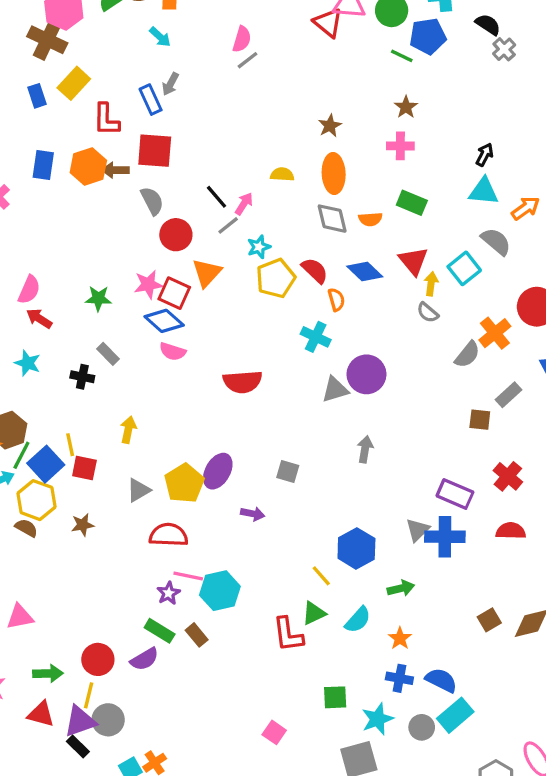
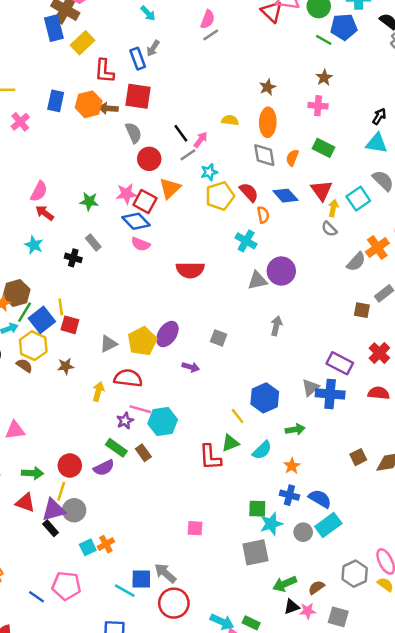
blue rectangle: (37, 96) -> (54, 28), moved, size x1.5
orange semicircle: (370, 219) -> (292, 158), turned 112
yellow arrow: (128, 430) -> (98, 392), moved
green square: (335, 697) -> (257, 509), moved
pink square: (274, 732) -> (195, 528), turned -35

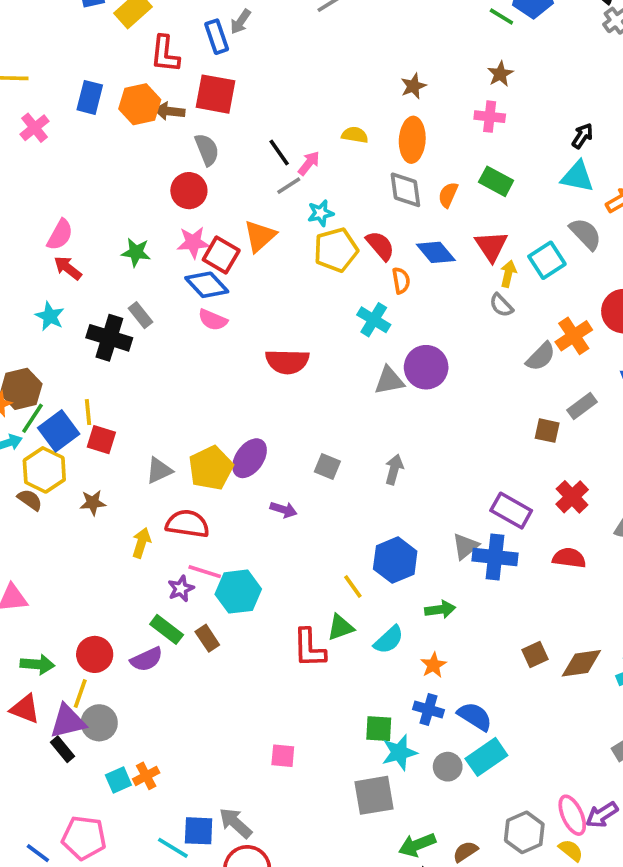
red circle: (149, 159) -> (189, 191), moved
black cross: (73, 258) -> (109, 338), size x1.6
gray arrow: (276, 326) -> (394, 469), moved

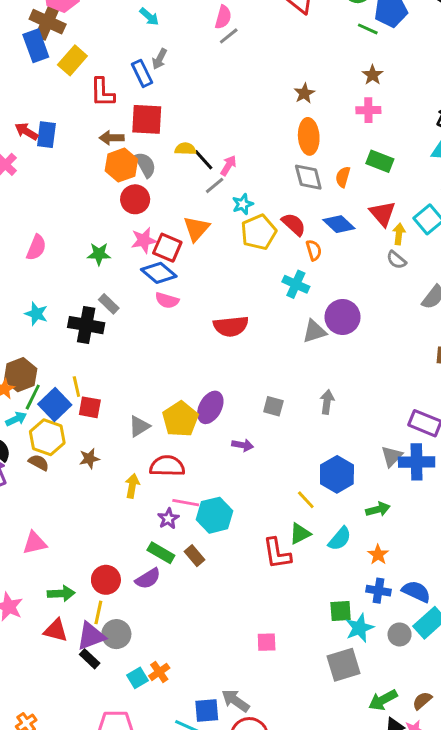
orange hexagon: (140, 104) -> (121, 165), moved
yellow semicircle: (355, 135) -> (185, 149), moved
red arrow: (68, 268) -> (26, 131), moved

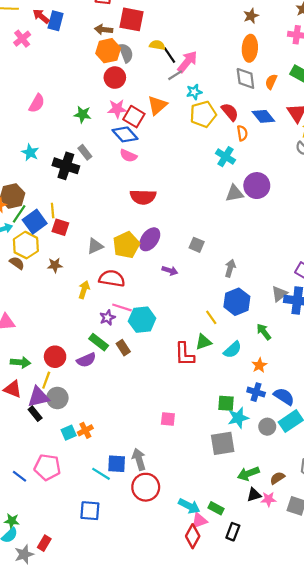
pink arrow: (228, 165) -> (187, 62), size x1.5
red semicircle: (231, 326) -> (143, 197), moved
gray arrow: (327, 402) -> (230, 268), moved
green arrow: (378, 509) -> (264, 332), turned -120
gray arrow: (235, 701) -> (139, 459), turned 30

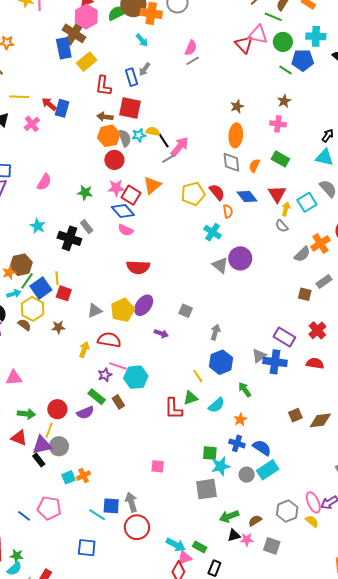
cyan star: (194, 92) -> (139, 135), moved
gray triangle: (234, 193) -> (220, 265), turned 48

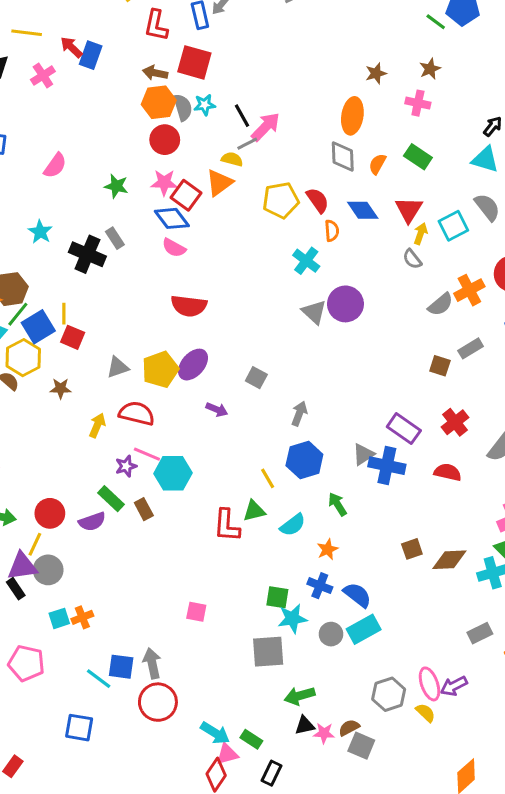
brown star: (237, 106) -> (376, 73), moved
yellow semicircle: (153, 131) -> (232, 159), moved
brown semicircle: (255, 521) -> (349, 728), moved

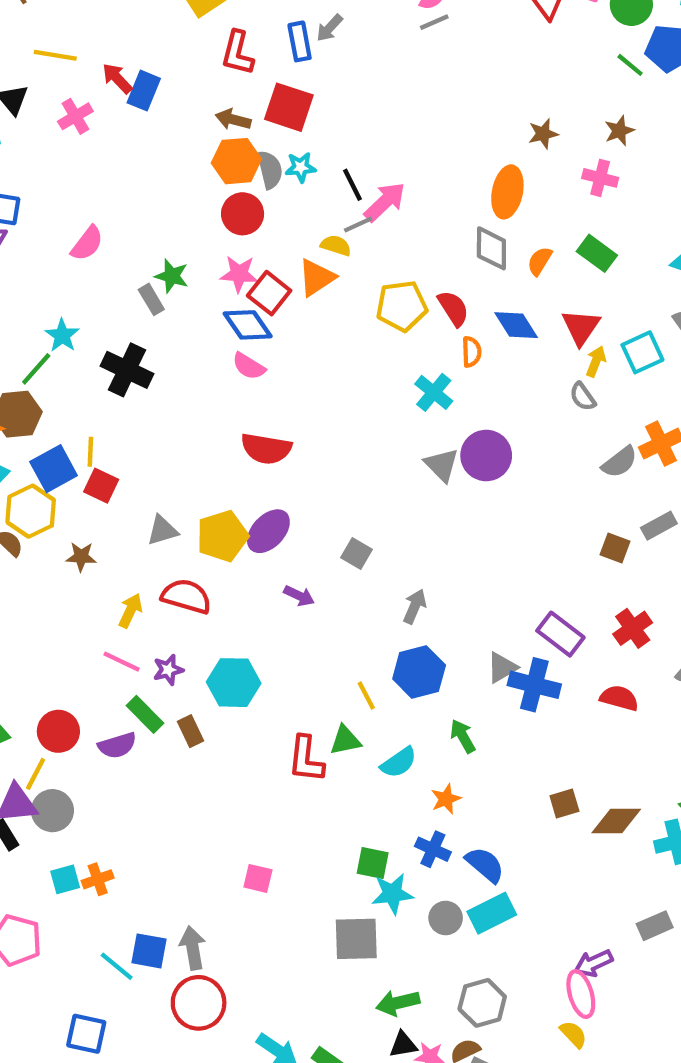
gray rectangle: (115, 238) -> (151, 299), moved
green line: (18, 314) -> (36, 369), moved
pink line: (147, 454) -> (122, 662), moved
purple arrow: (454, 686) -> (593, 963), moved
gray hexagon: (389, 694) -> (482, 1003), moved

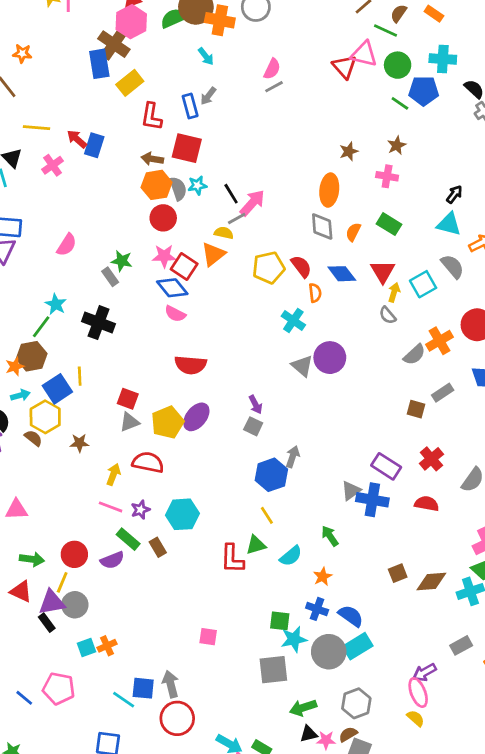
red square: (101, 486) -> (128, 399), moved
purple arrow: (299, 596) -> (255, 405), moved, turned 42
blue hexagon: (419, 672) -> (271, 475), moved
gray circle: (446, 918) -> (329, 652), size x1.6

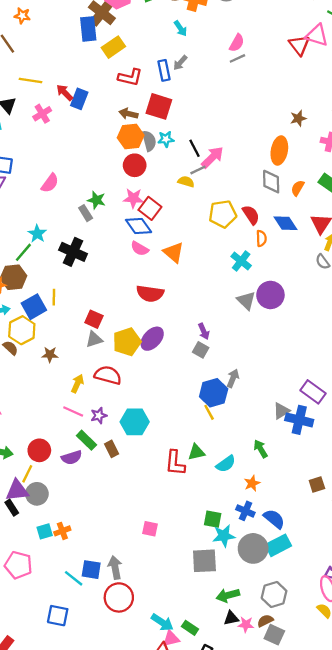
red L-shape: (151, 117) -> (130, 77), turned -90
orange triangle: (213, 254) -> (173, 252), moved, turned -45
yellow line: (267, 515) -> (209, 412), moved

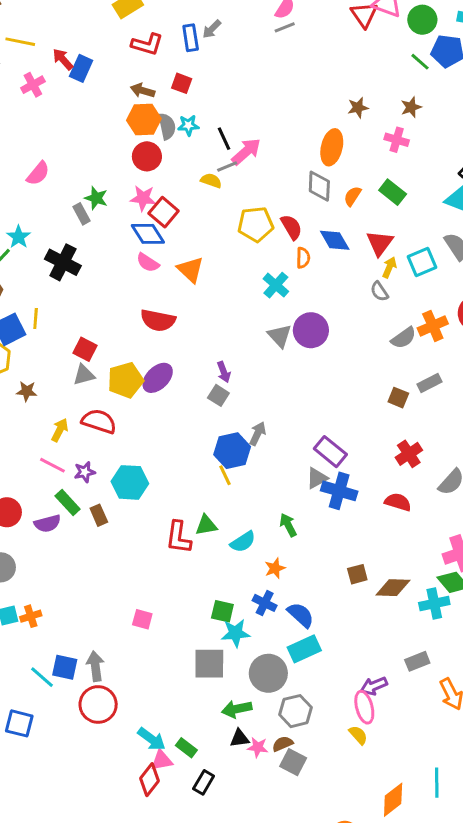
red square: (159, 106) -> (182, 83), size x0.6
purple rectangle: (313, 392) -> (330, 452), moved
gray circle: (253, 548) -> (268, 673), moved

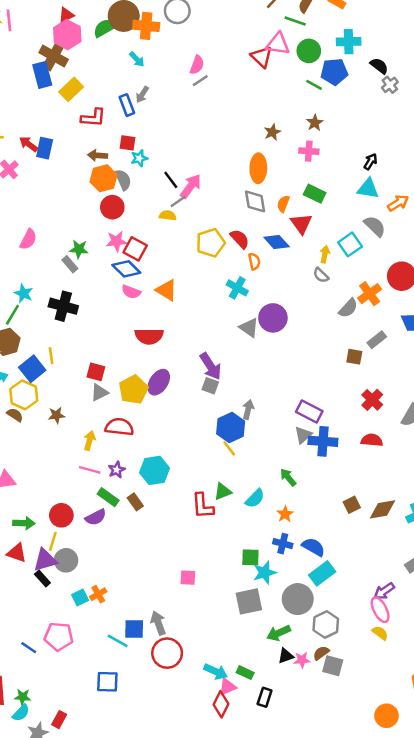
cyan star: (188, 125) -> (139, 158), moved
red triangle: (380, 243) -> (301, 224), moved
purple arrow: (224, 372) -> (211, 366), size x1.6

